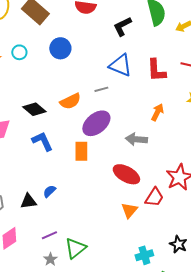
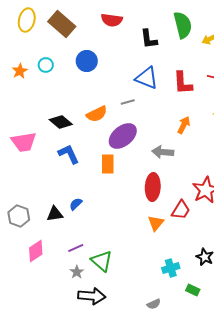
black L-shape: (122, 26) -> (149, 39), turned -70
red ellipse: (126, 174) -> (153, 187), turned 64
green triangle: (75, 248) -> (102, 261), turned -40

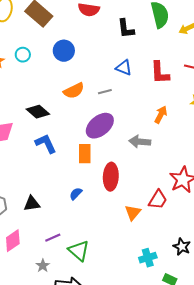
blue triangle: (147, 78) -> (124, 68), size x0.7
orange semicircle: (97, 114) -> (74, 91), moved
red ellipse: (153, 187) -> (111, 177), moved
blue semicircle: (76, 204) -> (76, 194), moved
gray star: (77, 272) -> (43, 266), moved

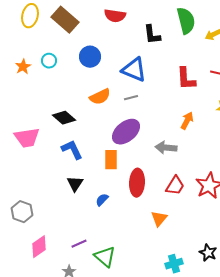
blue triangle: (124, 68) -> (134, 70), moved, size x1.5
red trapezoid: (158, 200) -> (175, 186), moved
black triangle: (32, 204) -> (75, 184), moved, turned -48

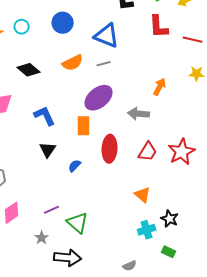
red L-shape: (186, 79) -> (159, 27), moved
black diamond: (64, 118) -> (29, 70), moved
orange triangle: (159, 219) -> (143, 195), moved, turned -30
black star: (208, 253) -> (170, 219), moved

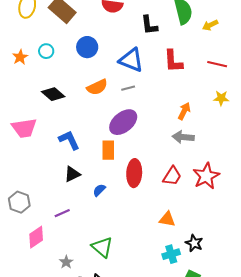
red L-shape: (159, 27) -> (173, 61), moved
gray arrow: (139, 114) -> (183, 137), moved
black triangle: (48, 150) -> (72, 174), turned 30
orange triangle: (143, 195) -> (167, 219), turned -30
purple line: (52, 210) -> (62, 213), moved

